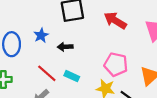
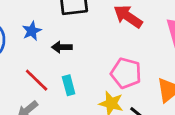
cyan rectangle: (72, 76) -> (69, 85), turned 48

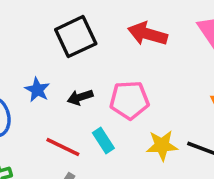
pink pentagon: (126, 73) -> (129, 100), moved

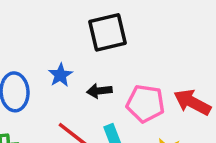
red arrow: (148, 34) -> (192, 102), moved

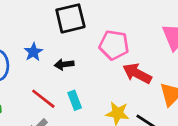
pink pentagon: (146, 103) -> (114, 45), moved

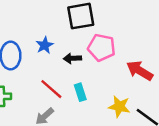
pink pentagon: (114, 45) -> (102, 47), moved

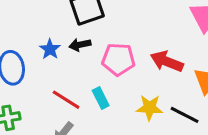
pink pentagon: (102, 47) -> (118, 59), moved
black arrow: (72, 58) -> (80, 45), moved

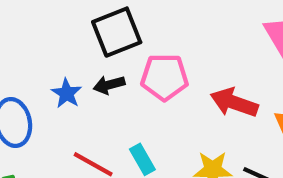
pink pentagon: (118, 59) -> (164, 77), moved

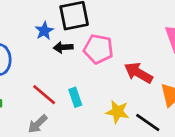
blue star: (67, 93) -> (44, 31), moved

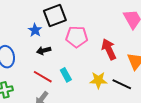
black arrow: (63, 47) -> (44, 51), moved
red arrow: (138, 73) -> (109, 49), turned 45

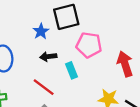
cyan rectangle: (66, 75) -> (71, 70), moved

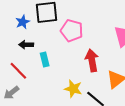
pink pentagon: (89, 45) -> (72, 31), moved

